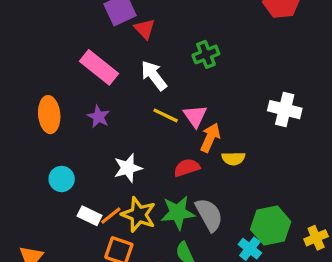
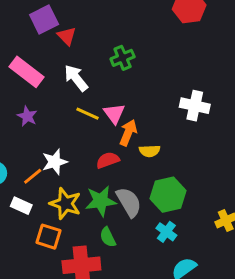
orange line: (111, 215) -> (33, 176), moved
green hexagon: (271, 226) -> (168, 195), moved

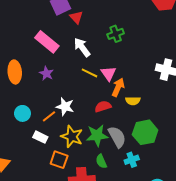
white star: (55, 162) -> (65, 107), turned 30
cyan cross: (166, 232) -> (132, 160), moved, turned 32

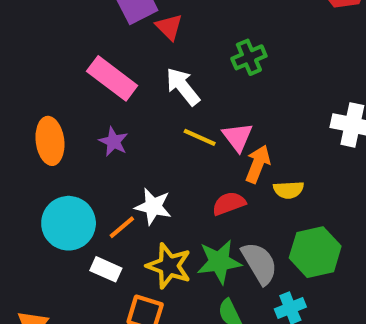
cyan circle: (22, 113) -> (69, 223), size x1.6

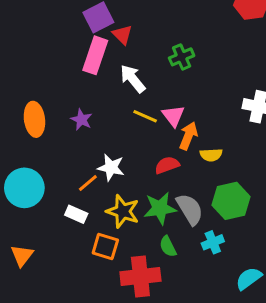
pink rectangle: (112, 78) -> (95, 55), moved, turned 72
cyan circle: (69, 223) -> (24, 188), moved

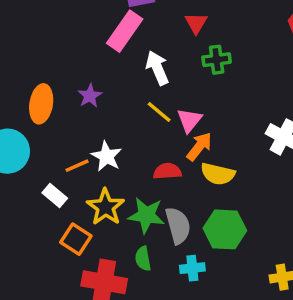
red triangle: (122, 35) -> (196, 23), moved
orange ellipse: (34, 119) -> (41, 104), moved
yellow semicircle: (211, 155) -> (218, 174), size x1.4

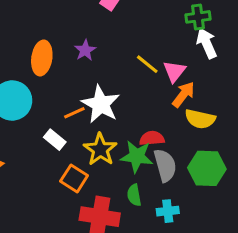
white arrow: (157, 68) -> (207, 43), moved
white star: (107, 156) -> (101, 104), size x1.4
red semicircle: (167, 171) -> (152, 138), moved
cyan cross: (192, 268) -> (168, 211), moved

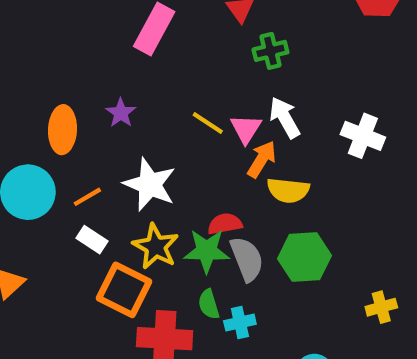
white arrow: (207, 43) -> (285, 118), moved
orange line: (74, 113) -> (87, 197), moved
orange square: (74, 178) -> (124, 290), size x1.4
cyan cross: (168, 211) -> (240, 323), moved

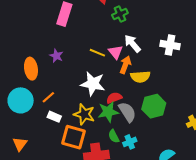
white star: (150, 184) -> (93, 84), moved

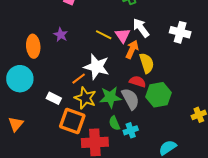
yellow semicircle: (140, 77) -> (147, 63), turned -108
orange line: (48, 97) -> (79, 79), moved
red semicircle: (114, 98) -> (138, 82), moved, turned 35

